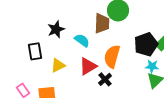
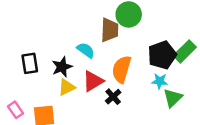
black star: (56, 29) -> (62, 67), moved
yellow triangle: (58, 65) -> (67, 87), moved
cyan star: (152, 66) -> (160, 81), moved

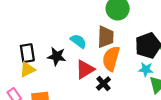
brown trapezoid: (110, 30) -> (106, 37), moved
black star: (62, 67) -> (57, 56), turned 30
yellow triangle: (67, 87) -> (27, 69), moved

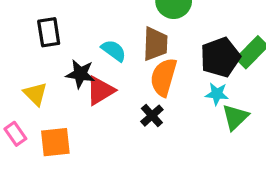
black rectangle: (27, 53) -> (49, 32), moved
yellow triangle: (27, 69) -> (35, 94), turned -49
red triangle: (85, 69) -> (100, 91), moved

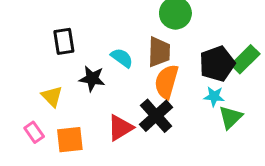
red triangle: (100, 91) -> (120, 128), moved
black cross: (152, 116) -> (156, 116), size x1.6

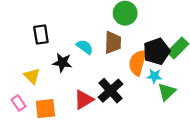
orange semicircle: (166, 82) -> (137, 63), moved

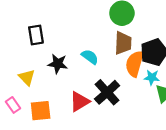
brown trapezoid: (113, 42) -> (123, 43), moved
cyan semicircle: (85, 47) -> (90, 57), moved

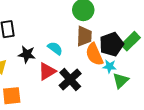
orange semicircle: (135, 64) -> (94, 54), turned -40
red triangle: (80, 101) -> (47, 71), moved

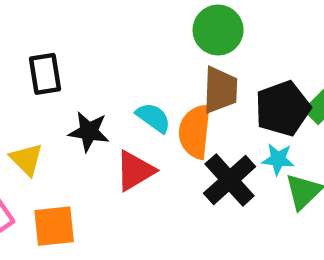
orange semicircle: (94, 54) -> (195, 132), moved, turned 30
black cross: (70, 80) -> (230, 180), moved

